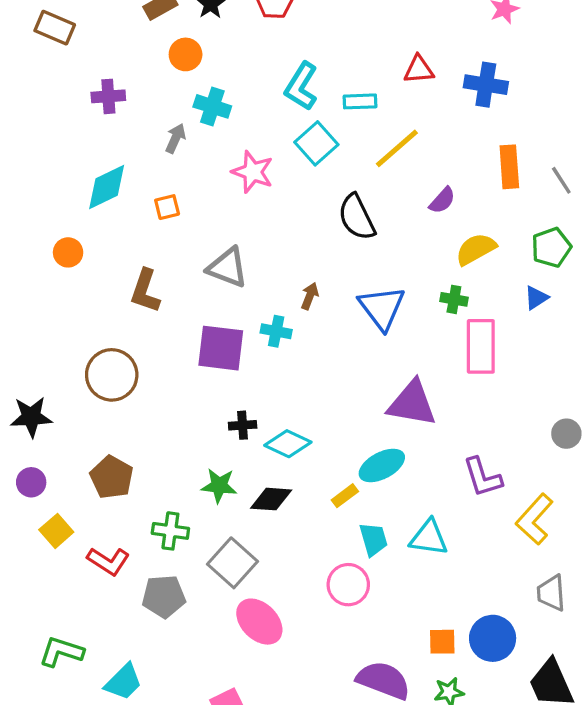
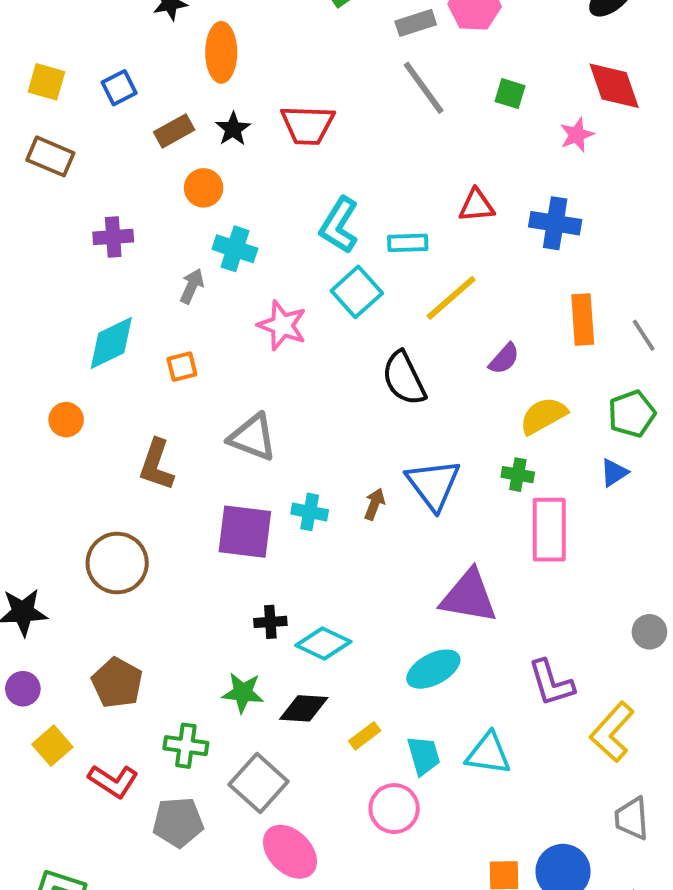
brown arrow: (310, 296) -> (374, 504), moved
yellow rectangle: (345, 496) -> (365, 736), moved

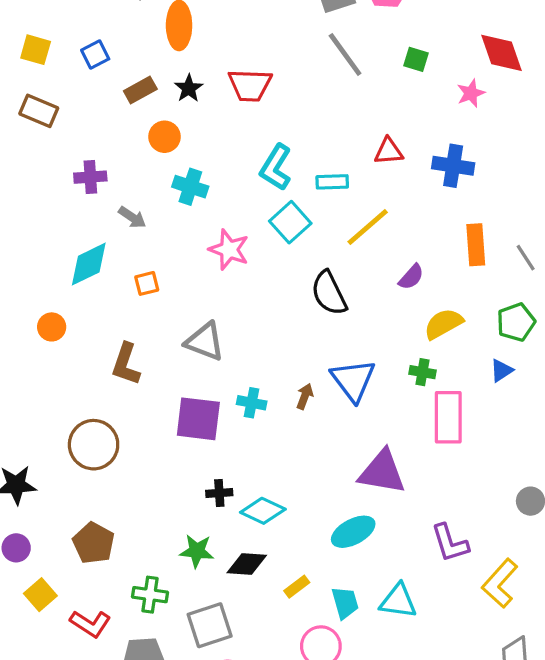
gray arrow: (192, 286) -> (132, 217), moved, turned 100
gray square: (259, 783) -> (210, 625), turned 30

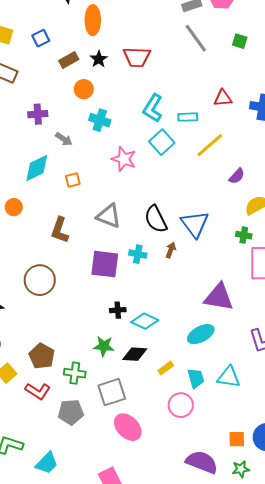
black semicircle: (329, 293) -> (156, 219), moved
blue triangle: (353, 380) -> (195, 224), moved
brown pentagon: (94, 543) -> (42, 356), moved

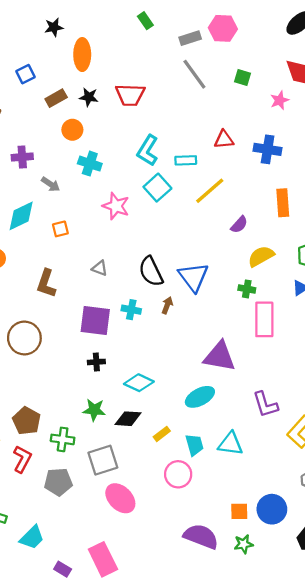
black star: (99, 59) -> (89, 97), turned -30
gray triangle: (109, 216) -> (100, 268), size x0.6
black cross: (118, 310) -> (96, 362), moved
red L-shape: (38, 391) -> (22, 459), turned -95

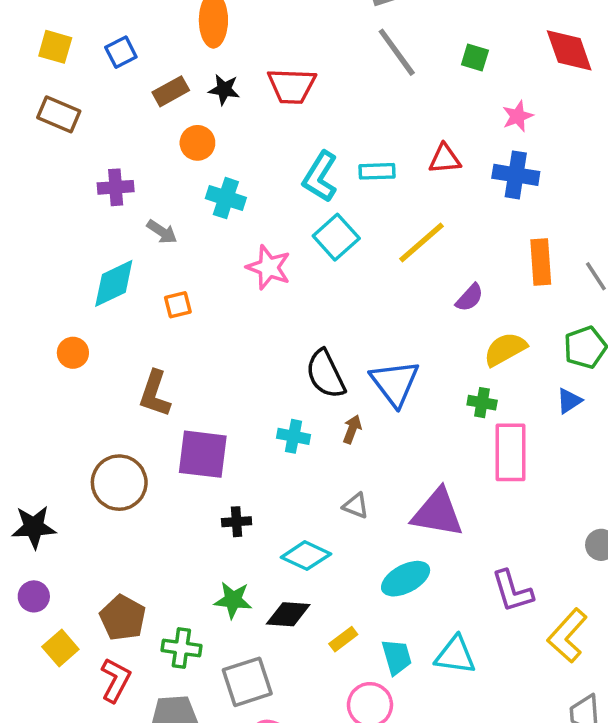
pink star: (280, 100) -> (518, 116), moved
cyan rectangle: (186, 160) -> (377, 171), moved
gray triangle: (100, 268) -> (356, 506), moved
purple square: (95, 321) -> (203, 454), moved

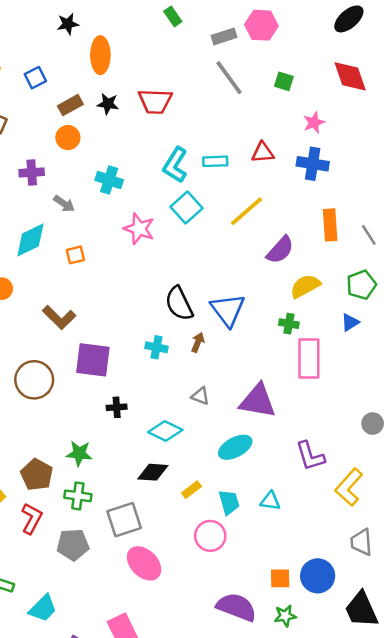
orange circle: (197, 143) -> (68, 138), moved
purple semicircle: (470, 298) -> (280, 250), size x1.4
brown L-shape: (155, 394) -> (59, 317), turned -64
green star: (233, 600) -> (79, 453), moved
cyan triangle: (455, 655) -> (270, 501), size x0.7

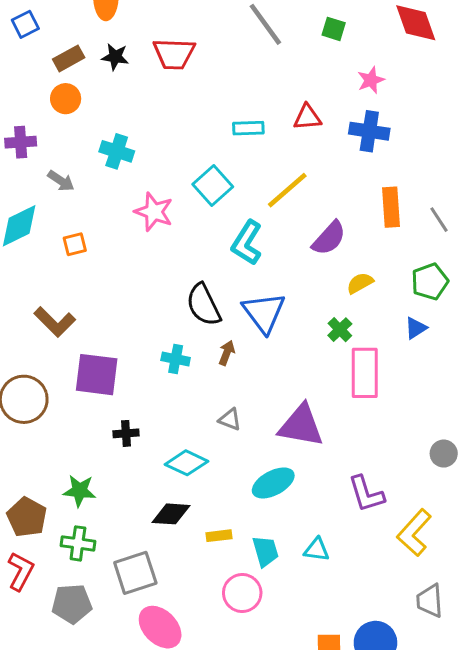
cyan L-shape: (175, 165) -> (247, 243), moved
yellow semicircle: (305, 286) -> (360, 283), size x0.7
green cross: (289, 324) -> (340, 330), turned 36
yellow rectangle: (192, 490) -> (219, 536), turned 30

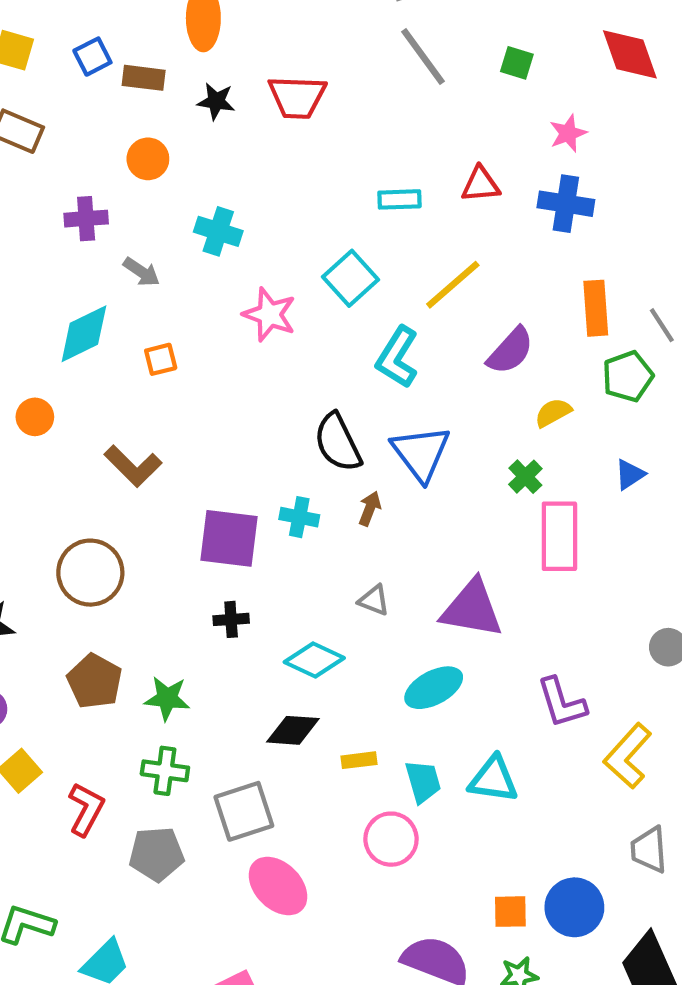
brown rectangle: (69, 58) -> (144, 78), moved, turned 36
green pentagon: (430, 282) -> (628, 376), moved
purple square: (97, 375) -> (229, 538), moved
brown pentagon: (27, 517) -> (95, 681), moved
cyan triangle: (317, 550) -> (493, 779), size x1.4

